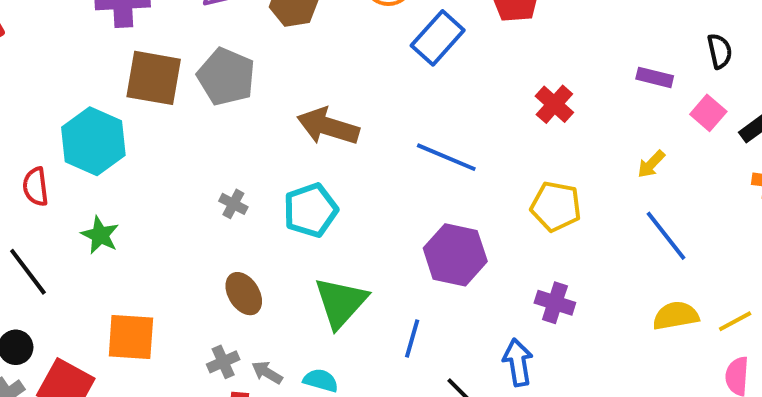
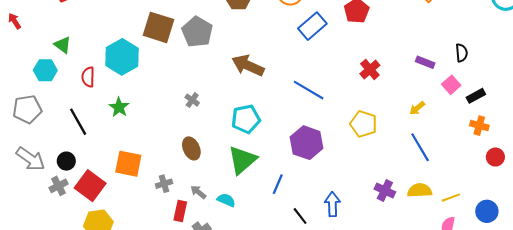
cyan pentagon: (310, 210) -> (246, 119), moved
purple cross: (555, 303) -> (385, 191), moved
gray cross: (223, 362) -> (164, 184), moved

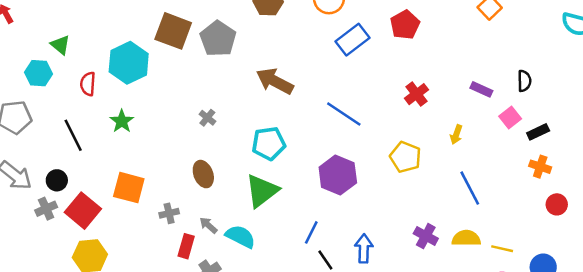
yellow arrow: (417, 108) -> (456, 135), moved, turned -35
blue line: (278, 184) -> (311, 232), moved
yellow line: (451, 198) -> (502, 249), turned 30
cyan semicircle: (226, 200) -> (240, 236), size x1.4

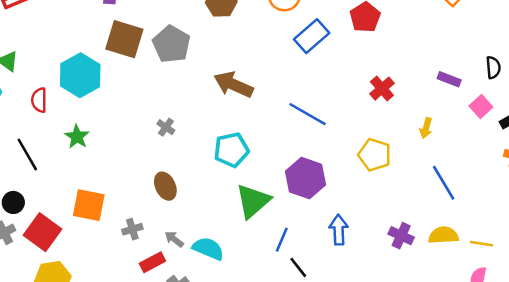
green triangle: (262, 191) -> (253, 201), moved
red rectangle: (186, 246) -> (152, 262), turned 50
blue arrow: (364, 248) -> (339, 230), moved

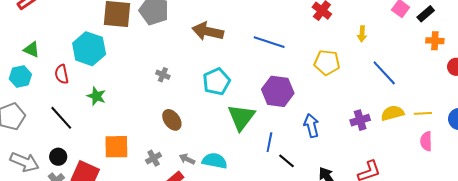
purple cross: (401, 236) -> (360, 120), turned -30

